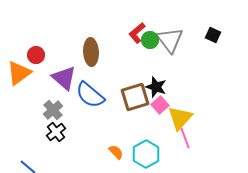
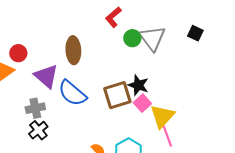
red L-shape: (137, 33) -> (113, 17), moved
gray cross: (53, 110) -> (35, 108), turned 30

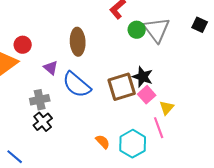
purple triangle: (46, 76) -> (51, 68), size x0.6
yellow triangle: (162, 116) -> (167, 108), size x0.6
pink line: (167, 136) -> (159, 128), moved

